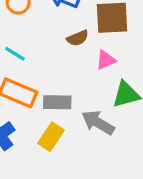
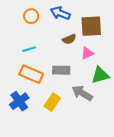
cyan line: (15, 54) -> (29, 49), turned -48
gray rectangle: (57, 102) -> (61, 70), moved

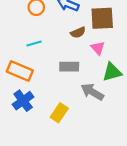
pink triangle: (87, 53) -> (98, 48), turned -48
orange rectangle: (31, 74) -> (20, 71), moved
yellow rectangle: (52, 102) -> (59, 113), moved

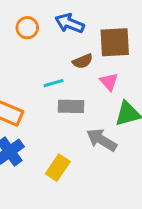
cyan line: (34, 44) -> (53, 83), moved

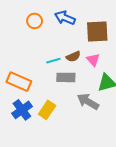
brown semicircle: (83, 61) -> (73, 57), moved
yellow rectangle: (58, 168) -> (47, 110), moved

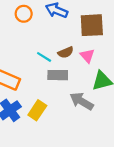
cyan line: (53, 61) -> (44, 57), turned 48

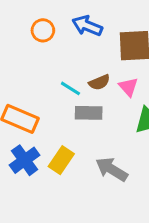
gray arrow: (82, 101) -> (112, 169), moved

